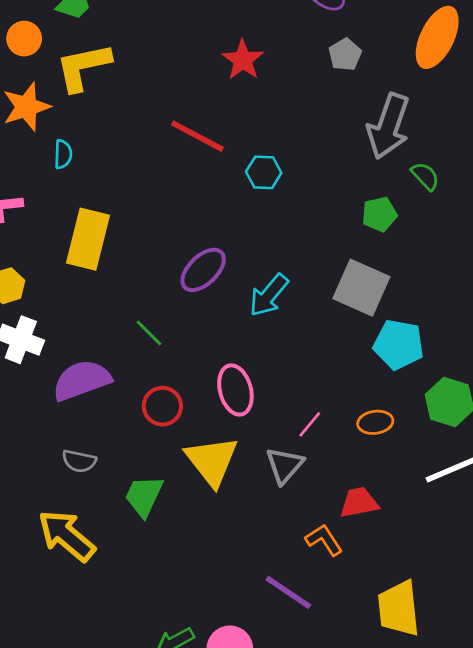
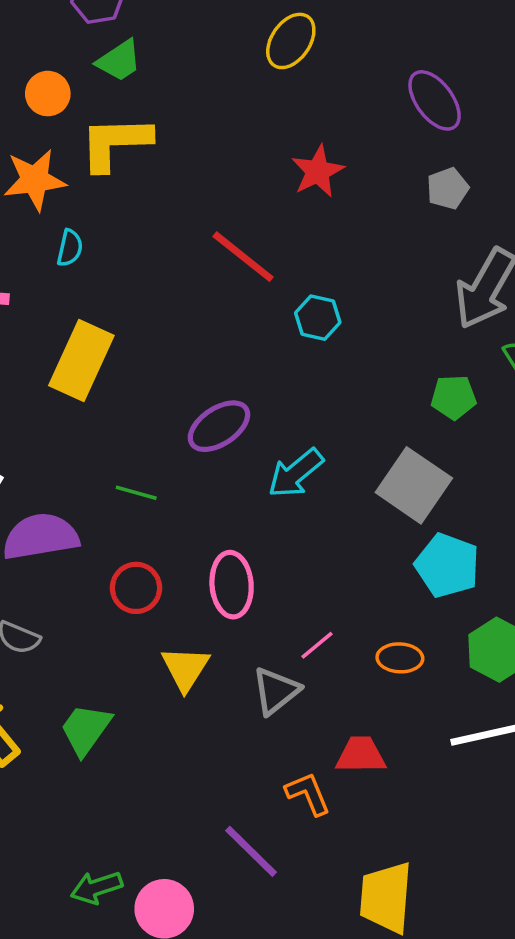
green line: (149, 333) -> (136, 493), turned -40
yellow triangle: (212, 461) -> (185, 668), size x0.7
green trapezoid: (144, 496) -> (86, 729), moved

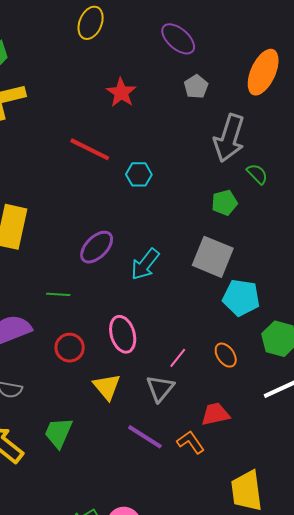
orange ellipse: (400, 658) -> (226, 355), turned 65
purple line: (251, 851) -> (145, 437), moved

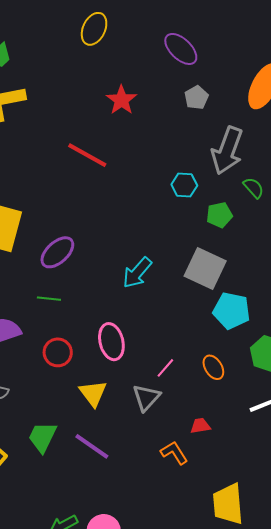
cyan hexagon: (139, 174) -> (184, 185), moved
purple ellipse: (97, 247) -> (57, 252), moved
red trapezoid: (215, 414) -> (200, 426), size x0.7
purple line: (145, 437) -> (92, 446), moved

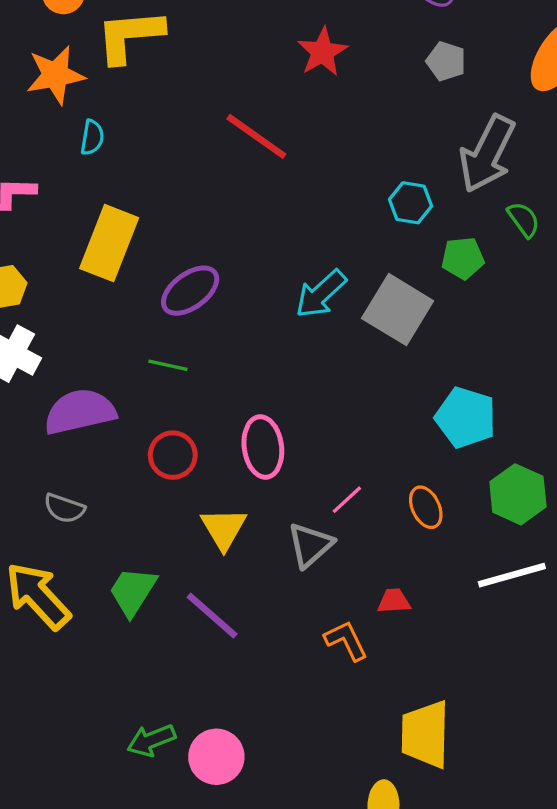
gray pentagon: (196, 98) -> (446, 61), turned -30
gray square: (205, 268) -> (398, 310), moved
cyan arrow: (137, 273) -> (321, 294), moved

